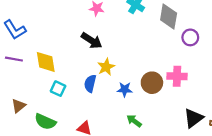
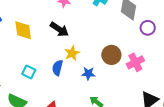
yellow diamond: (46, 62) -> (23, 30), moved
pink cross: (177, 76) -> (135, 62), turned -30
brown circle: (152, 83) -> (111, 55), moved

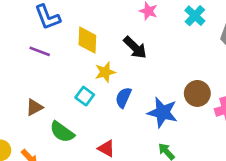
yellow star: (72, 53) -> (105, 72), moved
blue star: (88, 74) -> (162, 112), size x1.6

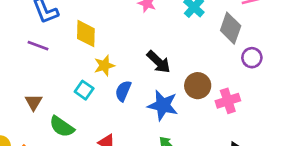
black arrow: (135, 48) -> (159, 62), moved
brown triangle: (34, 107) -> (33, 102), turned -30

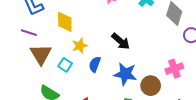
brown circle: (198, 86) -> (151, 86), moved
brown triangle: (33, 102) -> (41, 54), moved, size x1.6

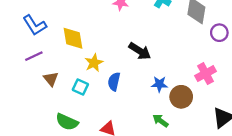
purple line: (29, 33) -> (34, 56), turned -35
brown triangle: (41, 54) -> (51, 79), size x0.6
blue star: (125, 74) -> (159, 84), moved, size x0.6

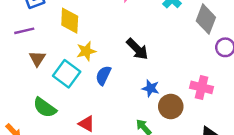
pink cross: (206, 74) -> (202, 87), turned 30
cyan square: (80, 87) -> (67, 74), size x1.5

